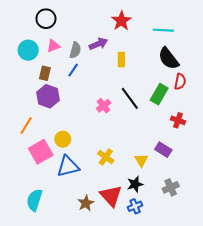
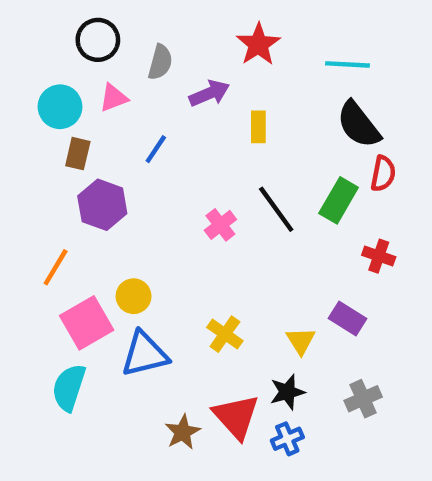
gray semicircle: (75, 50) -> (160, 62), moved
brown rectangle: (45, 73) -> (78, 154), moved
cyan semicircle: (34, 200) -> (69, 388), moved

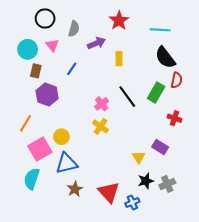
pink triangle: (113, 98) -> (52, 45), turned -48
yellow cross: (225, 334) -> (101, 126), moved
black star: (287, 392) -> (146, 181), moved
brown star: (183, 432) -> (75, 189), moved

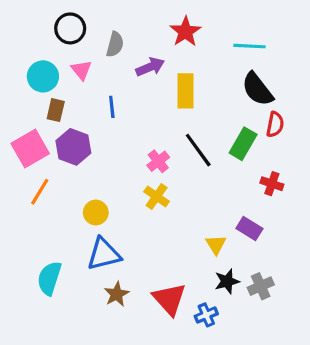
yellow rectangle: (119, 59) -> (185, 91), size x1.5
blue line: (72, 69) -> (112, 107), turned -40
pink square: (40, 149) -> (30, 148), moved

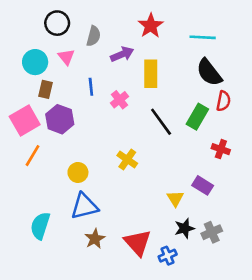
pink cross: (158, 161) -> (120, 100), moved

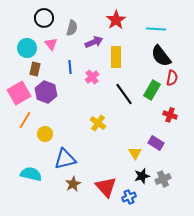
yellow circle: (78, 172) -> (45, 134), moved
cyan semicircle: (40, 226) -> (31, 174), turned 85

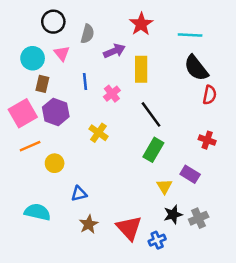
green rectangle: (152, 90) -> (153, 150), moved
orange line: (25, 120) -> (30, 146), turned 36
yellow cross: (98, 123) -> (98, 133), moved
blue triangle: (65, 159) -> (79, 194), size x0.6

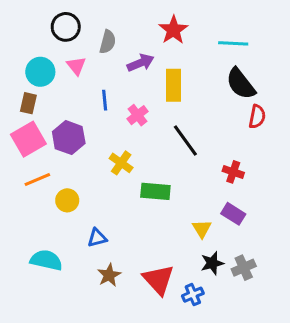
brown rectangle: (42, 84) -> (28, 103), moved
red cross: (207, 140) -> (233, 172), moved
green rectangle: (153, 150) -> (155, 191), moved, turned 65

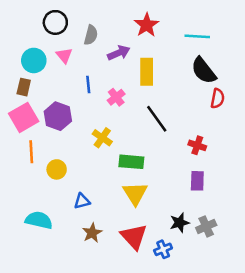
orange line: (37, 179) -> (31, 152), turned -70
purple rectangle: (233, 214) -> (197, 181), turned 60
yellow triangle: (202, 229) -> (135, 194), moved, size x1.5

